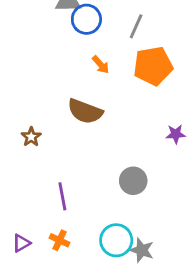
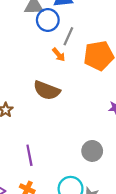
gray line: (136, 26) -> (68, 36), moved
gray circle: (133, 181) -> (92, 151), moved

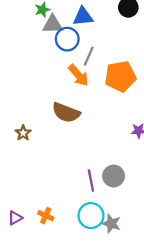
orange arrow: (59, 55) -> (79, 75), size x1.5
purple line: (29, 155) -> (91, 181), moved

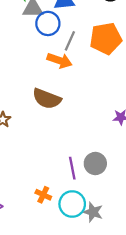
orange arrow: (79, 75) -> (59, 61), turned -30
orange pentagon: (120, 76) -> (106, 39), moved
orange cross: (46, 216) -> (43, 195), moved

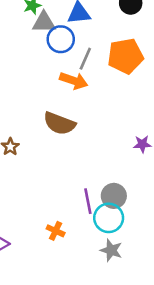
cyan circle: (72, 204) -> (109, 218), moved

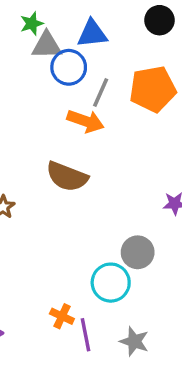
gray circle: (114, 196) -> (138, 252), moved
purple line: (88, 201) -> (85, 335), moved
cyan circle: (109, 218) -> (111, 283), moved

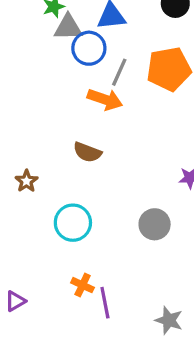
brown semicircle: (67, 177) -> (87, 152), size x0.7
cyan circle: (111, 283) -> (73, 223), moved
gray star: (134, 341) -> (169, 320), moved

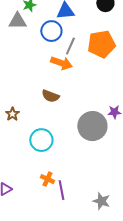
gray triangle: (68, 27) -> (17, 21), moved
gray circle: (155, 224) -> (92, 126), moved, size x1.5

